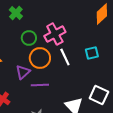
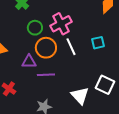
purple triangle: (23, 72) -> (29, 62), turned 42

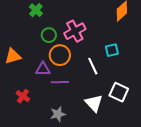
white line: (71, 47) -> (93, 66), moved

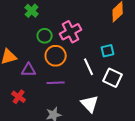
purple triangle: (43, 69) -> (29, 70), moved
white square: (119, 92) -> (113, 78), moved

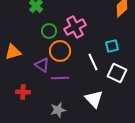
purple triangle: (29, 70) -> (42, 65), moved, turned 35
red cross: (19, 97) -> (23, 92), turned -32

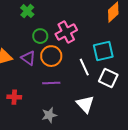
cyan square: (112, 46) -> (103, 51), size x1.5
purple triangle: (42, 65) -> (28, 58), moved

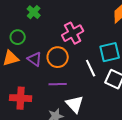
green circle: (40, 36) -> (18, 37), moved
red cross: (14, 97) -> (21, 98), size x1.5
white triangle: (85, 104) -> (75, 104), moved

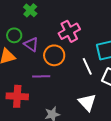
purple triangle: (35, 59) -> (31, 44), moved
purple line: (58, 84) -> (41, 76), moved
white triangle: (75, 104) -> (87, 102), moved

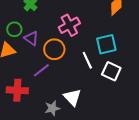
purple line: (41, 76) -> (41, 70), turned -36
white triangle: (87, 102) -> (72, 97), moved

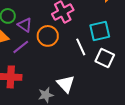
purple line: (41, 70) -> (21, 47), moved

